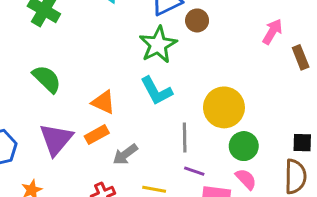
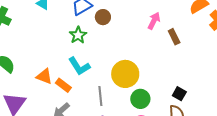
green star: (158, 45) -> (78, 35), size x0.7
orange rectangle: (97, 135) -> (63, 85), moved, turned 70
black square: (302, 143) -> (179, 94), turned 32

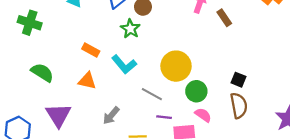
green star: (78, 35) -> (130, 29), moved
orange rectangle: (63, 85) -> (91, 50), moved
gray line: (100, 96) -> (152, 94), turned -48

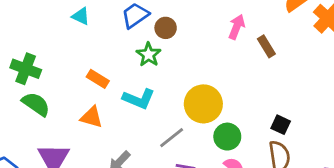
green cross: (30, 23) -> (26, 69), moved
cyan L-shape: (124, 64) -> (139, 99), turned -30
gray line: (152, 94) -> (172, 138), turned -70

